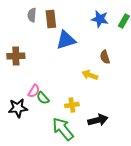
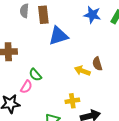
brown semicircle: (105, 57) -> (97, 64), moved
green semicircle: (43, 98) -> (35, 75), moved
yellow cross: (72, 105) -> (72, 101), moved

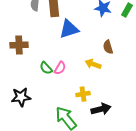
brown semicircle: (97, 64) -> (108, 47), moved
pink semicircle: (26, 87) -> (60, 68), moved

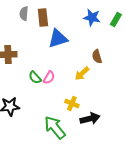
yellow arrow: (93, 64) -> (82, 74), turned -63
yellow cross: (83, 94) -> (72, 104), turned 32

